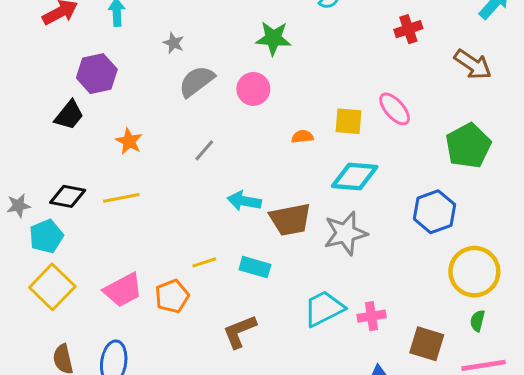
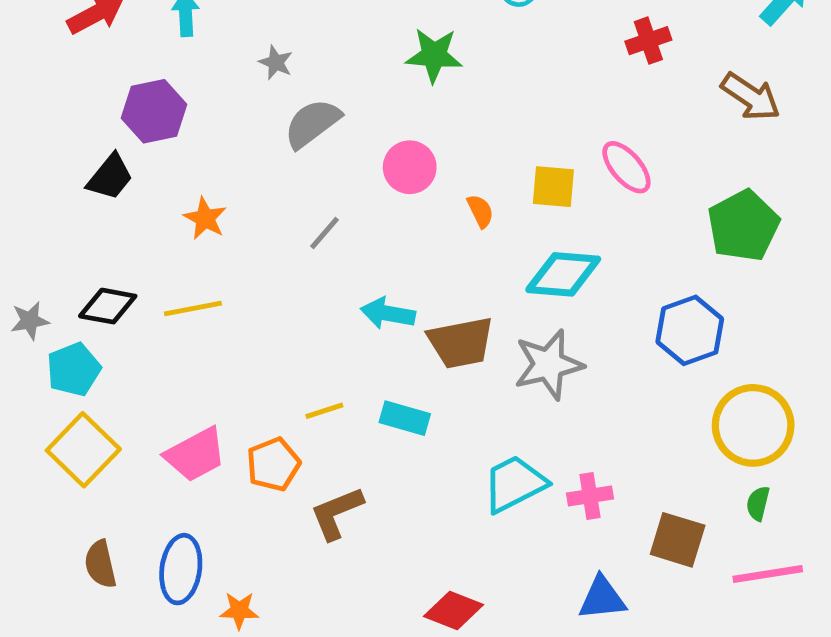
pink circle: (253, 89) -> (410, 167), moved
orange semicircle: (302, 137) -> (480, 211), turned 70
brown L-shape: (240, 331) -> (337, 513), moved

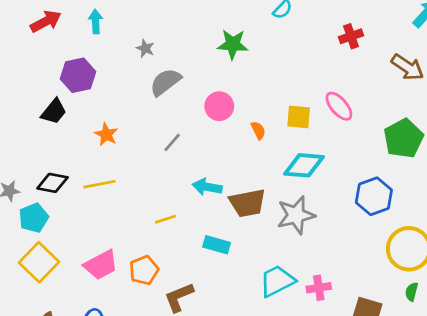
yellow line: (324, 411) -> (165, 219), moved

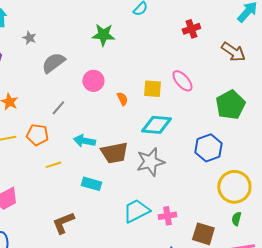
gray star: (145, 48) -> (29, 38), moved
orange pentagon: (144, 270) -> (37, 135), moved, turned 30

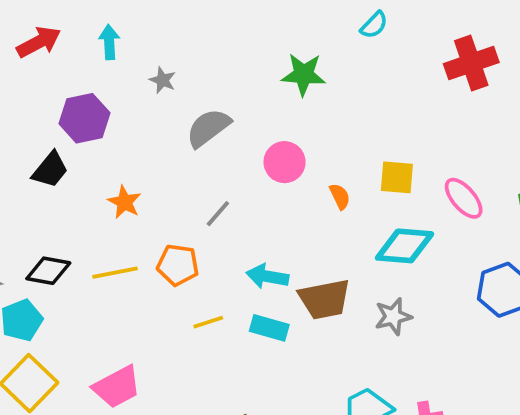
red cross: (191, 29) -> (471, 63), size x1.5
pink ellipse: (182, 81) -> (464, 198), moved
gray star: (150, 162) -> (393, 316), size x0.7
cyan rectangle: (91, 184) -> (269, 328), moved

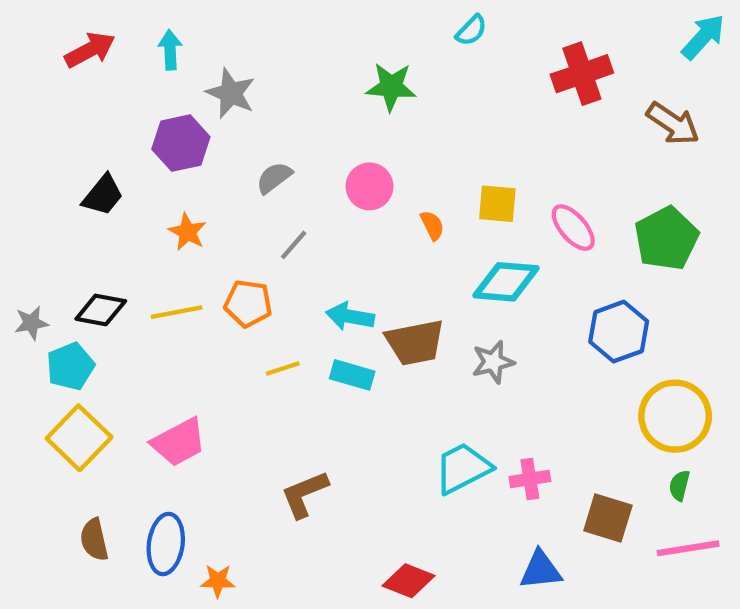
gray star: (163, 80) -> (231, 93), size x1.6
purple hexagon: (84, 118) -> (181, 143), moved
gray semicircle: (208, 128) -> (274, 178), moved, size x0.7

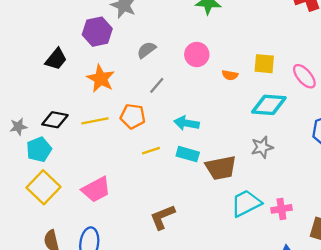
orange semicircle: (432, 225) -> (230, 75), turned 126
orange star: (187, 232) -> (101, 79), size x1.4
brown trapezoid: (415, 342) -> (221, 168), moved

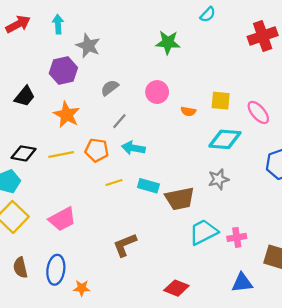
cyan arrow: (187, 123) -> (133, 148), moved

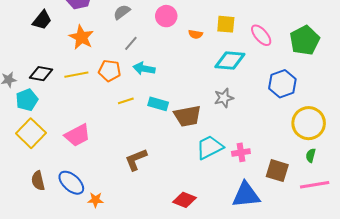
blue ellipse: (56, 270) -> (71, 183), turned -56
blue triangle: (242, 283) -> (246, 195), size x1.4

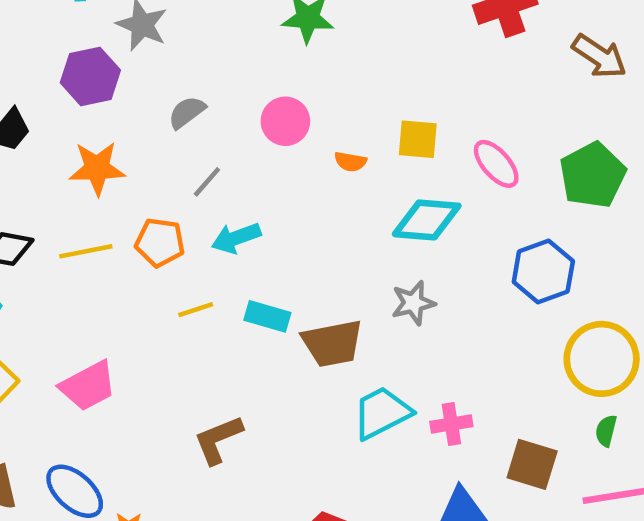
orange star: (81, 37) -> (97, 168), turned -30
cyan arrow: (144, 69) -> (236, 238), turned -30

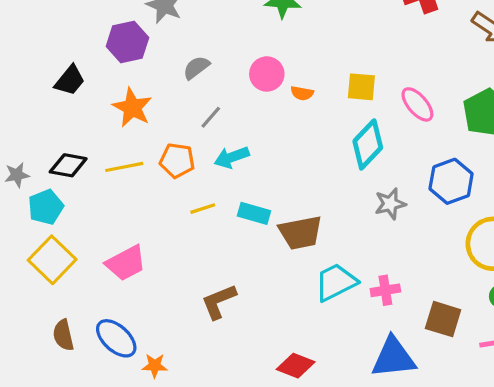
orange semicircle: (350, 162) -> (302, 93), moved
orange star: (97, 168) -> (132, 108), turned 30
cyan diamond: (427, 220) -> (368, 144), turned -51
gray star: (413, 303) -> (390, 204), moved

